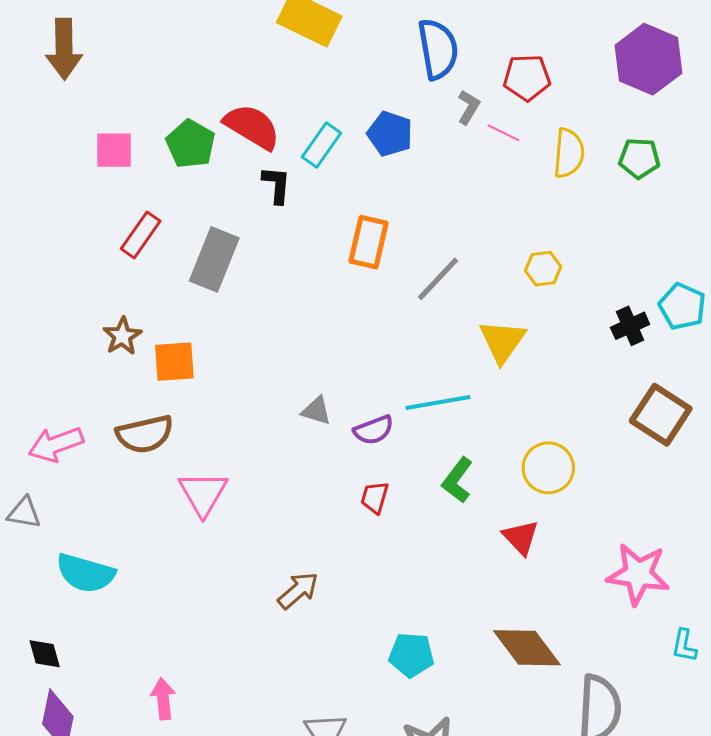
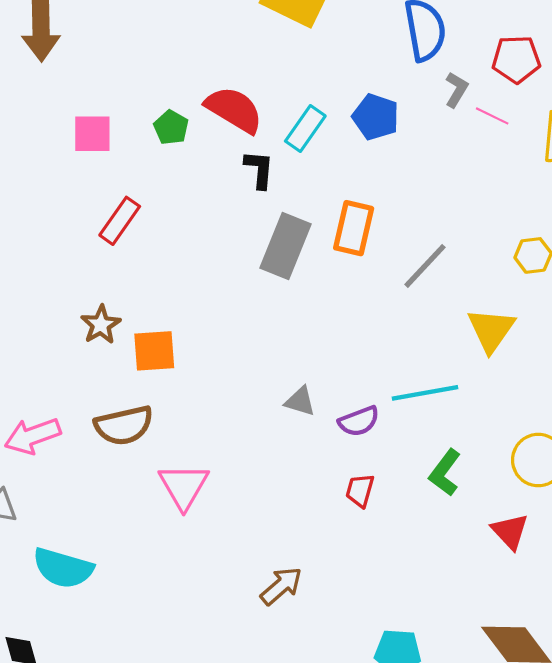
green pentagon: (191, 144) -> (171, 127), size x0.7
gray rectangle: (214, 259) -> (285, 246), moved

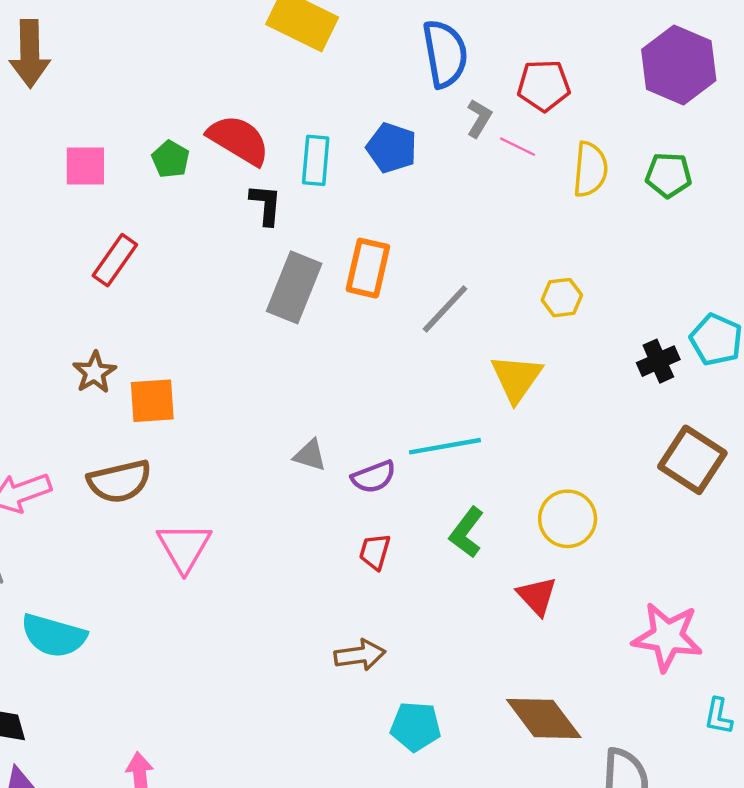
cyan rectangle: (305, 128) -> (316, 160), turned -30
brown arrow: (281, 586) -> (360, 655), moved, turned 33

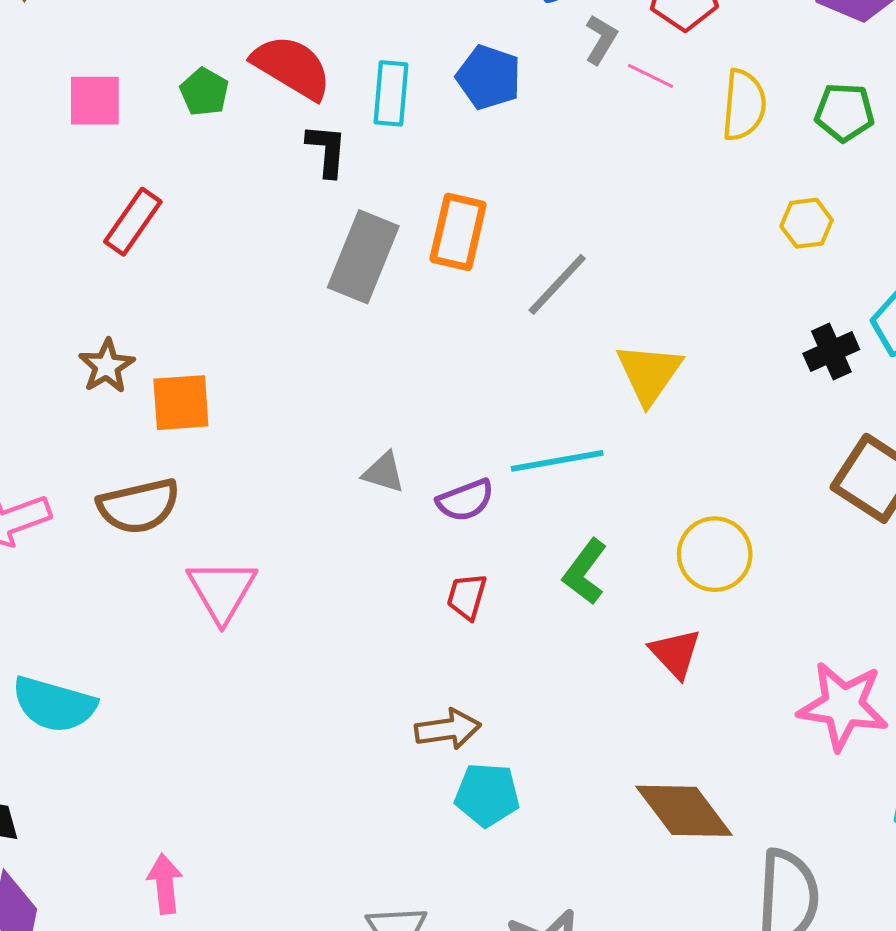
yellow hexagon: (562, 298) -> (807, 223), moved
cyan pentagon: (416, 726) -> (487, 795), moved

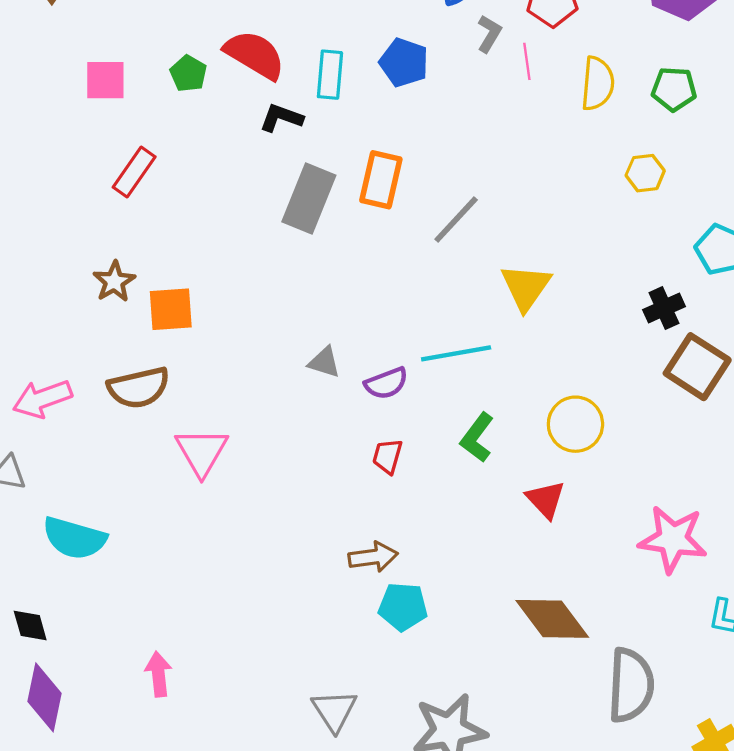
pink line: (651, 76) -> (527, 61), turned 56
black L-shape: (327, 150) -> (281, 118), turned -75
black cross: (831, 351) -> (664, 308), moved

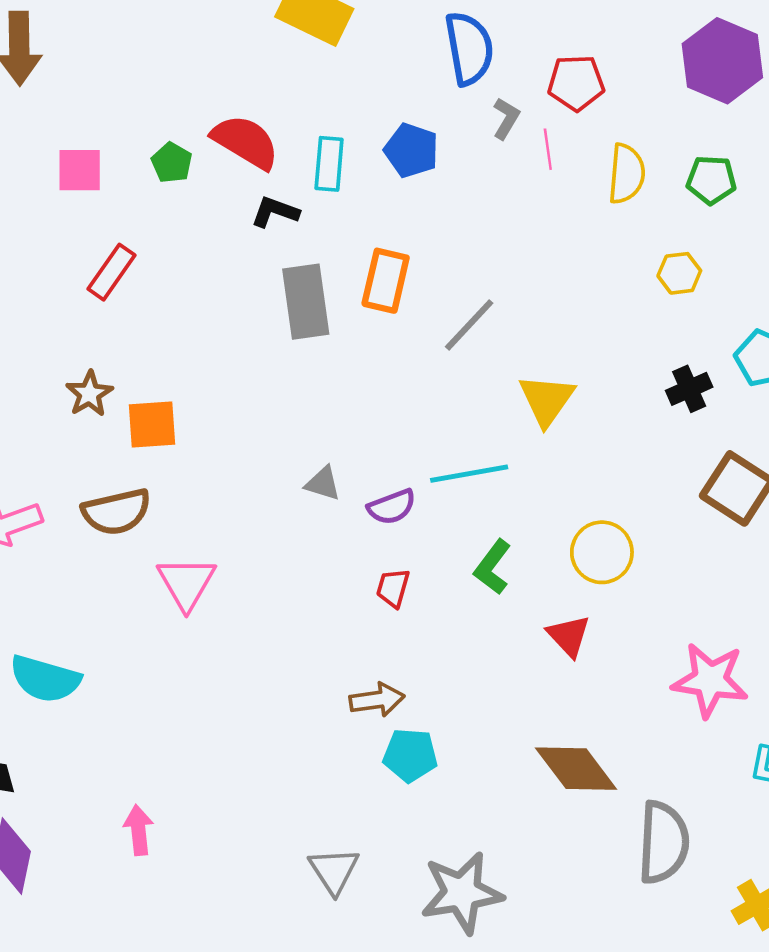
gray rectangle: (309, 199) -> (306, 302), turned -30
black cross: (664, 308) -> (689, 389), moved

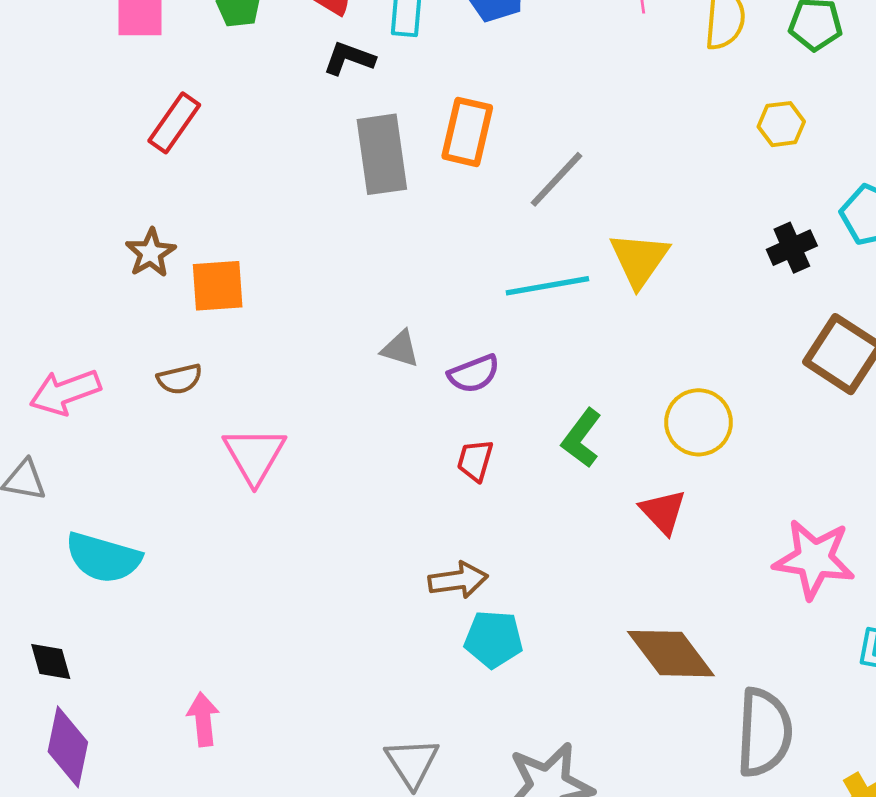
cyan line: (469, 474) -> (547, 286), moved
brown semicircle: (116, 512) -> (180, 379), size x0.6

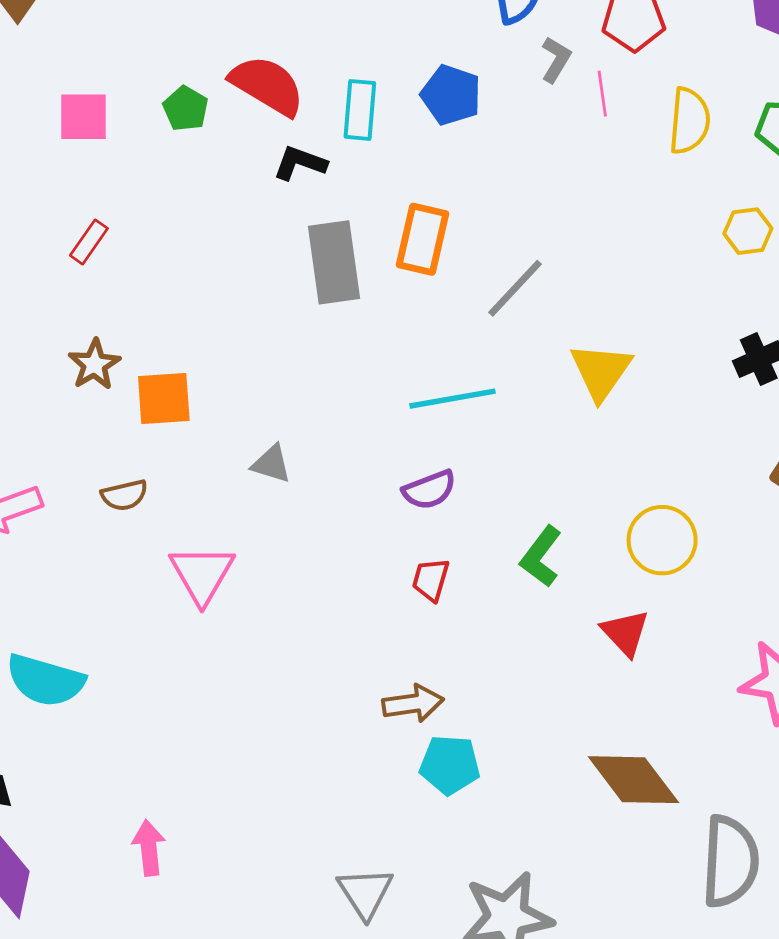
red rectangle: (174, 123) -> (89, 242), moved, size x0.7
cyan line: (547, 286) -> (452, 399), moved
gray triangle: (400, 349) -> (271, 464), moved

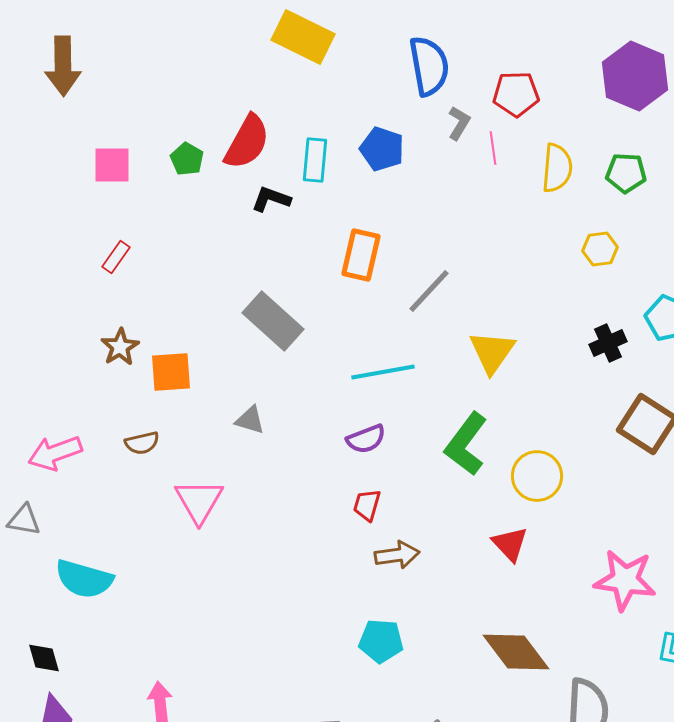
red semicircle: (267, 85) -> (247, 142), turned 88
gray rectangle: (334, 262) -> (273, 321), moved, turned -40
green L-shape: (541, 556) -> (466, 444), moved, size x1.4
brown arrow: (413, 703) -> (397, 555), moved

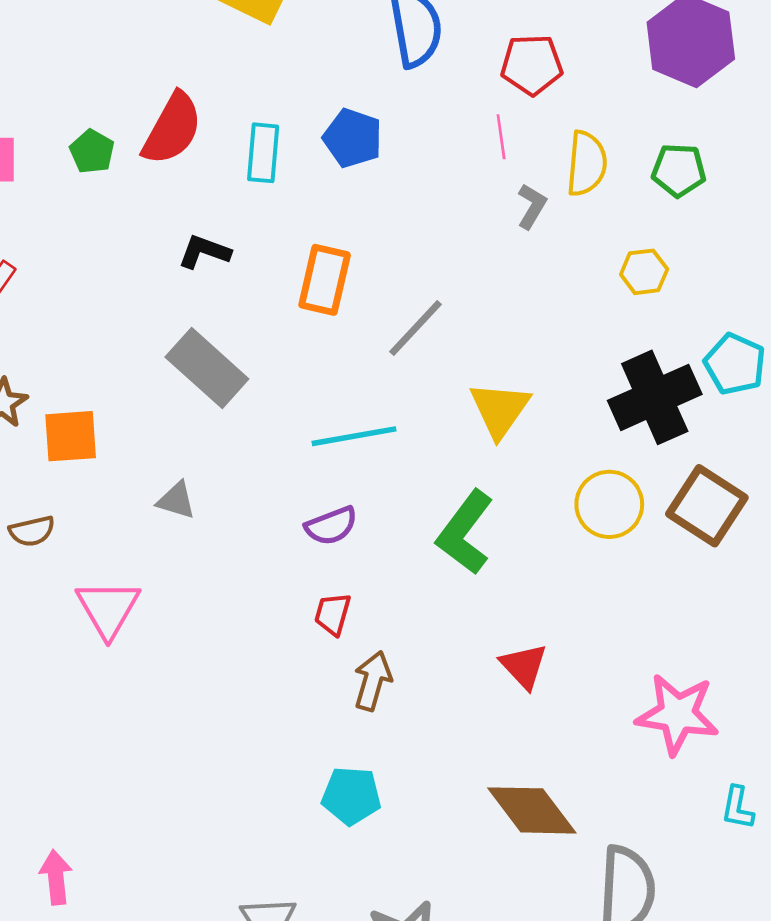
gray L-shape: (459, 123) -> (532, 206), moved
black L-shape: (271, 199) -> (204, 252), moved
black cross: (608, 343) -> (655, 397), size x1.8
yellow circle: (537, 476) -> (609, 504), moved
brown arrow: (397, 555) -> (373, 681), turned -66

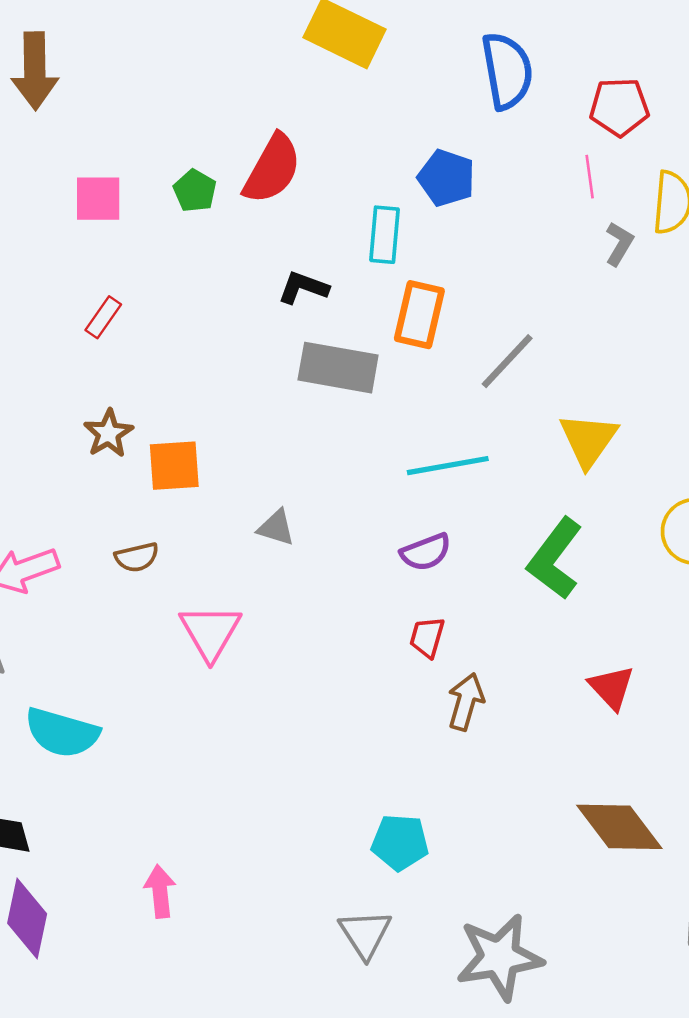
cyan rectangle: (263, 153) -> (385, 235), moved
gray rectangle: (207, 368) -> (338, 368), moved, turned -32
cyan pentagon: (351, 796) -> (400, 842), moved

